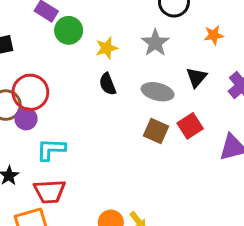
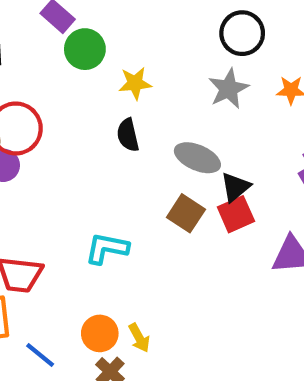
gray star: (155, 43) -> (229, 89), moved
black triangle: (197, 77) -> (235, 187), moved
cyan L-shape: (51, 149) -> (107, 248), moved

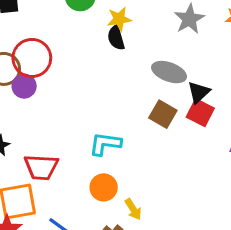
black semicircle: (128, 135) -> (116, 38), moved
red square: (236, 214) -> (200, 113), turned -36
orange circle: (100, 333) -> (104, 187), moved

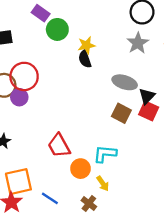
cyan L-shape: (105, 144) -> (105, 154), moved
red trapezoid: (41, 167) -> (59, 146), moved, turned 60

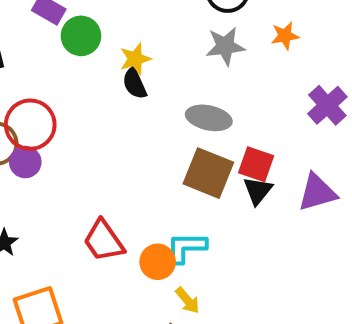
gray star: (138, 43) -> (225, 46), turned 30
black triangle: (147, 96) -> (258, 191), moved
brown square: (121, 113) -> (208, 173), size x1.4
orange circle: (81, 169) -> (158, 262), moved

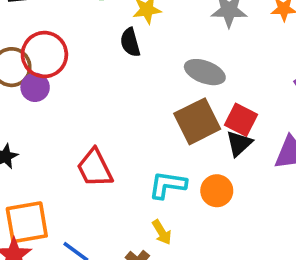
black semicircle: (135, 83) -> (130, 42), moved
brown square: (208, 173) -> (197, 121), turned 33
orange circle: (158, 262) -> (217, 191), moved

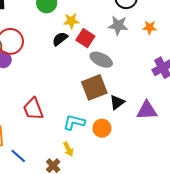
black semicircle: (130, 42) -> (60, 39), turned 63
red square: (241, 120) -> (85, 38), moved

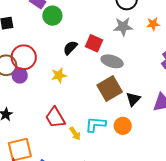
yellow star: (71, 21) -> (59, 75), moved
yellow arrow: (68, 149) -> (75, 134), moved

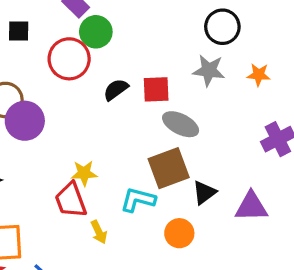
red square: (94, 43) -> (156, 89), turned -36
red circle: (24, 57) -> (69, 59), moved
yellow star: (59, 75) -> (84, 173), moved
purple circle: (20, 76) -> (25, 121), size x1.5
cyan L-shape: (96, 124) -> (138, 200), moved

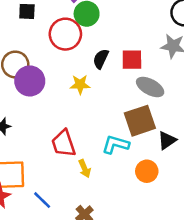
black semicircle: (116, 90) -> (101, 59), turned -30
yellow star: (84, 173) -> (80, 84), moved

